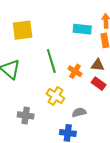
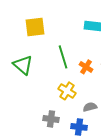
gray cross: (26, 115) -> (51, 119), moved

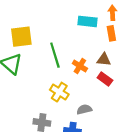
yellow square: (35, 27) -> (21, 37), moved

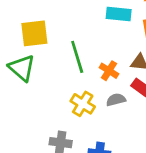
gray semicircle: (84, 109) -> (116, 100), moved

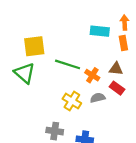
green line: (77, 57) -> (68, 64), turned -55

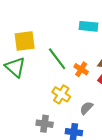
green line: (68, 64) -> (57, 59), turned 35
gray semicircle: (98, 98) -> (86, 108), moved, turned -32

